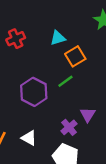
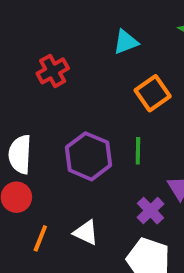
cyan triangle: (58, 38) -> (126, 42), moved
green line: (65, 81) -> (138, 151), moved, turned -49

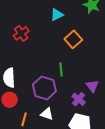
green line: (138, 151) -> (61, 70), moved
purple hexagon: (88, 156) -> (44, 88), moved

